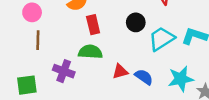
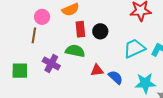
pink circle: (32, 12) -> (42, 17), moved
black circle: (136, 22) -> (100, 31), moved

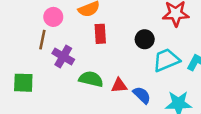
black circle: (100, 31) -> (145, 39), moved
green semicircle: (75, 51) -> (91, 79), moved
purple cross: (51, 63) -> (63, 56), moved

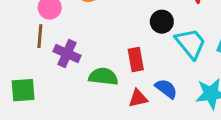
red rectangle: (100, 34) -> (136, 60), moved
cyan trapezoid: (166, 60) -> (191, 43), turned 80
red triangle: (119, 85) -> (138, 98), moved

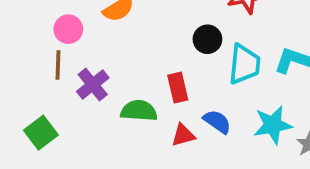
cyan trapezoid: (191, 43) -> (244, 64), turned 48
purple cross: (67, 53) -> (93, 85), turned 30
green square: (23, 90) -> (41, 133), turned -30

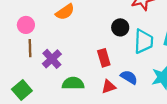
pink circle: (68, 29) -> (26, 25), moved
green semicircle: (139, 111) -> (73, 83), moved

